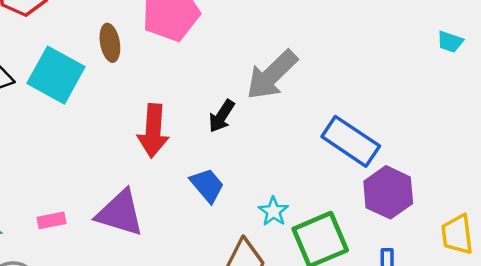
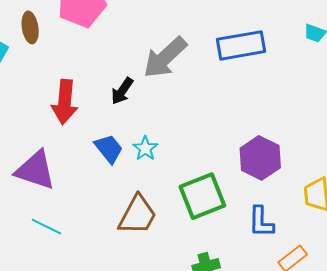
blue rectangle: (351, 141) -> (241, 45), moved, turned -45
cyan star: (273, 211) -> (145, 148), moved

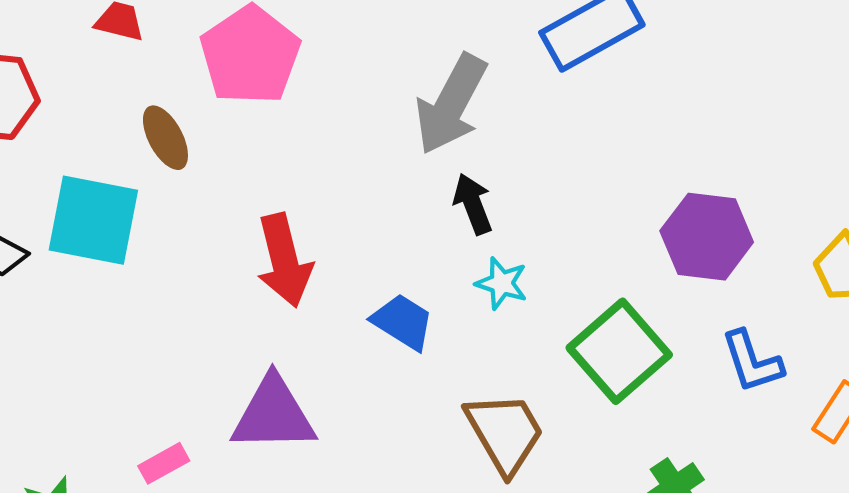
black arrow: (122, 91) -> (473, 204), moved, turned 144
cyan star: (145, 148) -> (502, 283), moved
brown trapezoid: (137, 215) -> (505, 433), turned -39

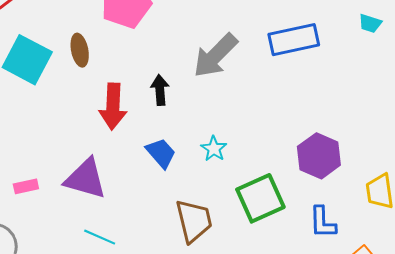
brown ellipse: (165, 138) -> (80, 50), moved
black arrow: (473, 204) -> (160, 90), moved

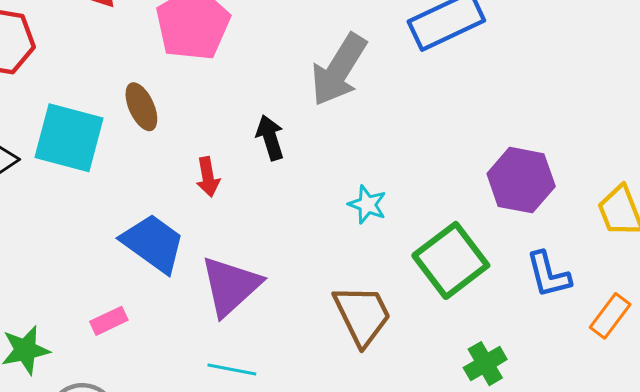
red arrow: (113, 106) -> (208, 177), size x0.6
blue trapezoid: (161, 153) -> (153, 243), moved, size x1.4
purple triangle: (86, 179) -> (231, 286), moved, turned -45

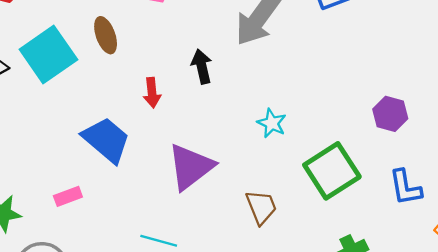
cyan square: (69, 138) -> (48, 55), turned 36
purple hexagon: (521, 180) -> (390, 114), size x0.7
purple triangle: (231, 286) -> (191, 167), moved
brown trapezoid: (362, 315) -> (261, 207), size x0.7

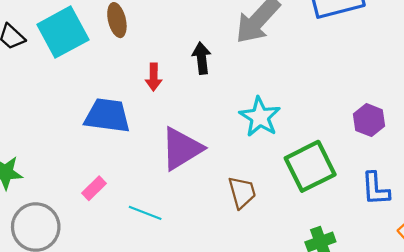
cyan star: (272, 123) -> (260, 117), size x1.5
blue trapezoid: (106, 140) -> (107, 116), turned -39
pink rectangle: (68, 196) -> (94, 188), moved, turned -30

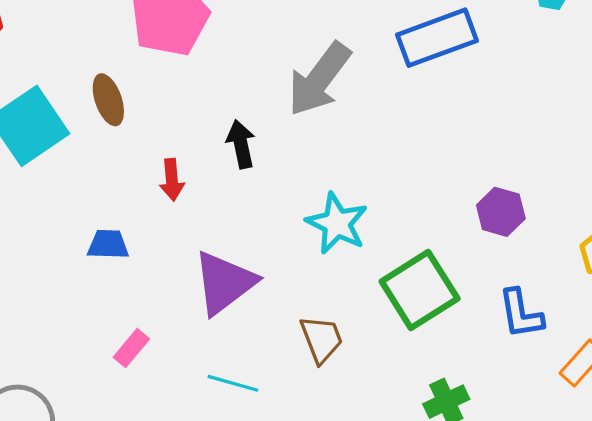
blue trapezoid: (107, 116) -> (108, 244), size x0.6
pink rectangle: (94, 188) -> (131, 348), moved
cyan line: (145, 213) -> (233, 383), moved

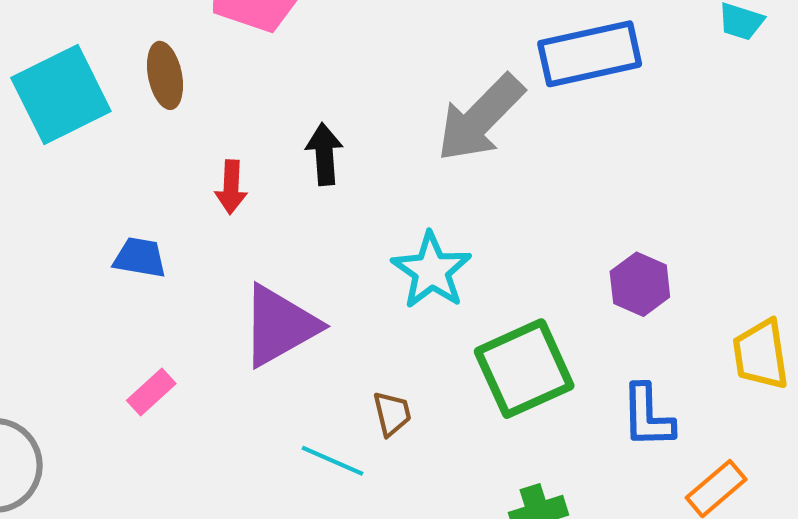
gray arrow: (319, 79) -> (480, 118), moved
brown trapezoid: (321, 339) -> (392, 414), size x0.7
cyan line: (233, 383) -> (333, 461), moved

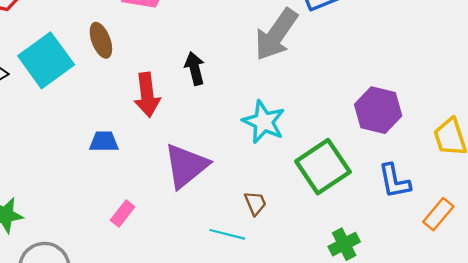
red arrow: (231, 187) -> (147, 95), size x1.5
purple hexagon: (640, 284) -> (378, 110), size x1.4

